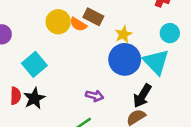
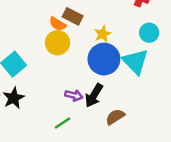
yellow circle: (58, 22) -> (57, 43), moved
black arrow: (142, 96) -> (94, 95), moved

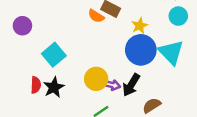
cyan circle: (149, 33) -> (178, 16), moved
yellow circle: (57, 43) -> (96, 79), moved

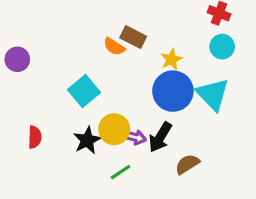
cyan square: (54, 55) -> (84, 91), moved
black star: (54, 87) -> (87, 140), moved

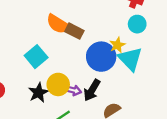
brown rectangle: (133, 37) -> (74, 31), moved
orange semicircle: (114, 47) -> (58, 24), size x1.5
yellow star: (171, 59) -> (117, 45), moved

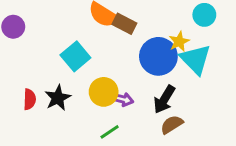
black arrow: (92, 90) -> (164, 99), moved
black star: (38, 93) -> (58, 98), moved

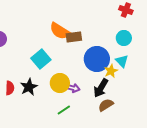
cyan circle: (204, 15) -> (124, 38), moved
brown rectangle: (124, 24) -> (74, 37), turned -35
yellow star: (179, 42) -> (111, 71), moved
cyan triangle: (195, 59) -> (122, 61), size x0.6

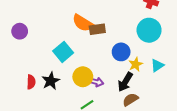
cyan circle: (124, 38) -> (149, 30), size x1.5
blue circle: (97, 59) -> (121, 52), size x0.7
cyan triangle: (122, 61) -> (157, 65), moved, turned 40

